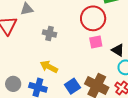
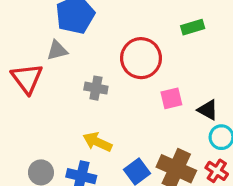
red circle: (93, 18) -> (141, 58), moved

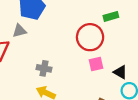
red circle: (141, 58) -> (90, 37), moved
gray cross: (96, 88) -> (44, 68), moved

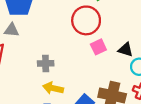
gray triangle: (20, 31) -> (12, 30), turned 32

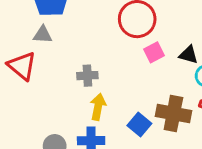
yellow arrow: (53, 88) -> (98, 107), turned 90

